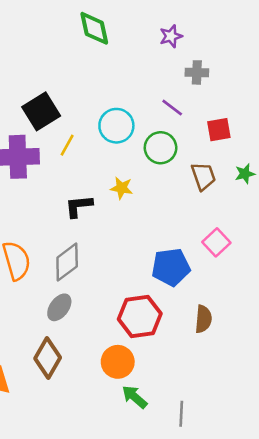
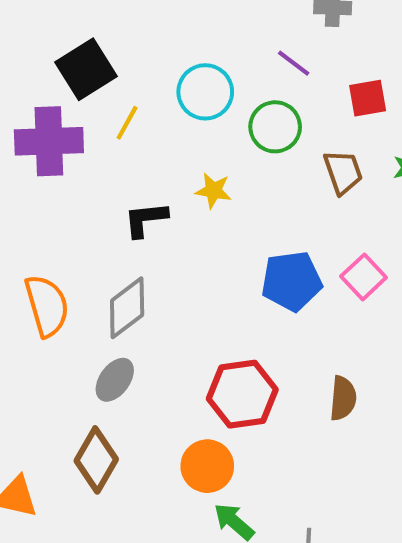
blue pentagon: (171, 267) -> (292, 281), moved

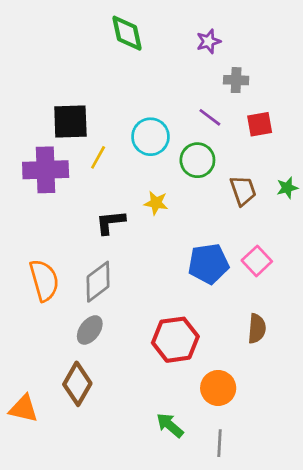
black square: (86, 69) -> (70, 122), turned 30
red square: (368, 98) -> (260, 124), moved
brown semicircle: (343, 398) -> (257, 329), moved
orange circle: (207, 466) -> (218, 388), moved

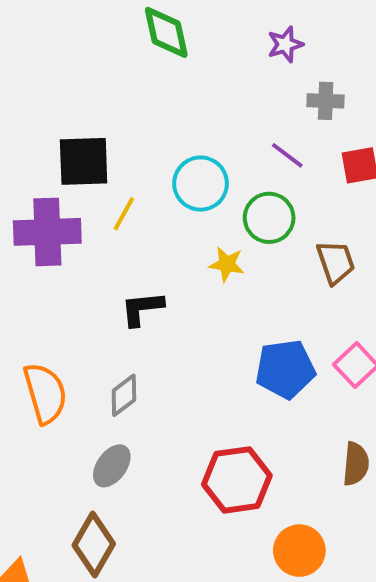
yellow star: (156, 203) -> (227, 264), moved
gray diamond: (98, 282) -> (124, 395), size x0.7

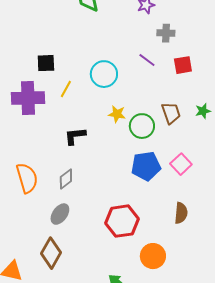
black square: (84, 161) -> (46, 63), size x0.7
green circle: (269, 218) -> (142, 126), moved

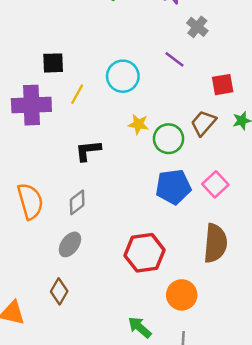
gray cross: (166, 33) -> (197, 27), turned 36
red square: (183, 65) -> (223, 85), moved
brown trapezoid: (171, 113) -> (203, 123), turned -120
brown semicircle: (181, 213) -> (215, 243), size x1.5
brown diamond: (51, 253) -> (59, 291), size x0.7

